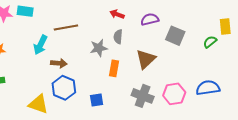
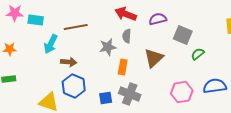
cyan rectangle: (25, 11) -> (36, 20), moved
red arrow: (117, 14) -> (126, 14), size x1.5
green semicircle: (210, 42) -> (198, 54), moved
gray cross: (143, 96) -> (130, 94), moved

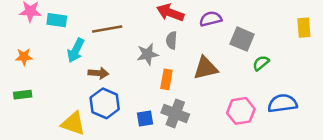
brown triangle: (154, 58) -> (206, 68), turned 30

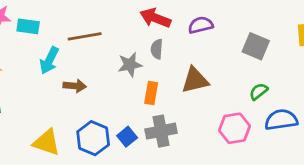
gray square: (242, 39) -> (256, 46), moved
green semicircle: (261, 63) -> (259, 92), moved
blue hexagon: (105, 103) -> (93, 138), moved
gray cross: (175, 113) -> (161, 131), turned -32
blue square: (145, 118) -> (127, 137), turned -30

